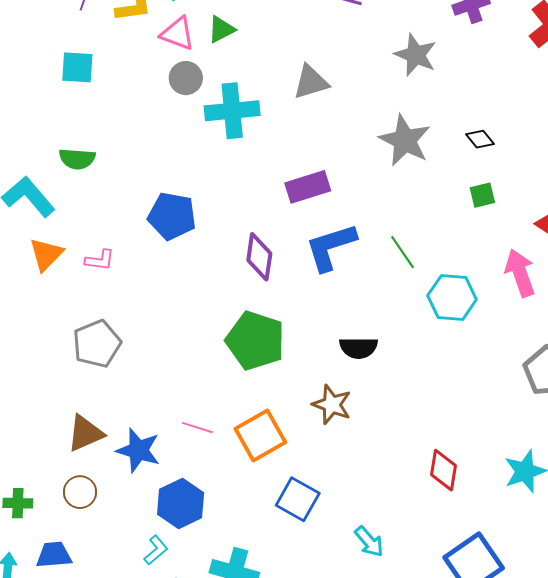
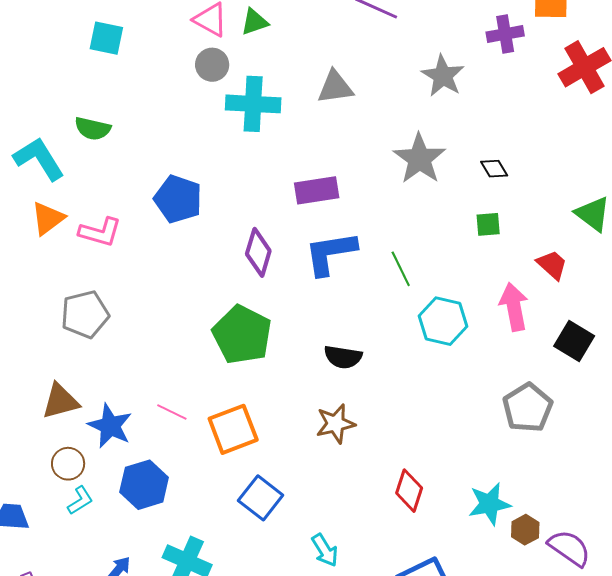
pink L-shape: (100, 260) -> (100, 232), size x1.4
brown star: (332, 405) -> (336, 424), moved, turned 30
brown circle: (80, 492) -> (68, 464), moved
cyan L-shape: (156, 550) -> (80, 500), moved

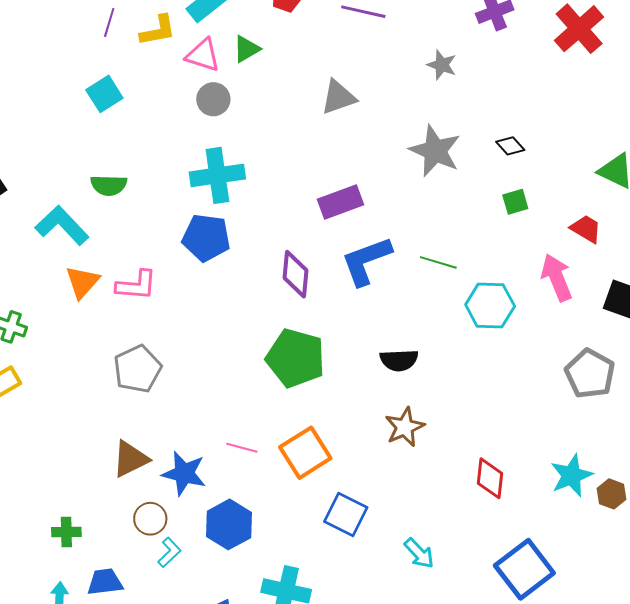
cyan square: (106, 38) -> (104, 94), turned -33
gray star: (443, 76) -> (442, 65), size x0.7
cyan cross: (253, 104) -> (217, 175), moved
green line: (401, 269) -> (438, 262), turned -36

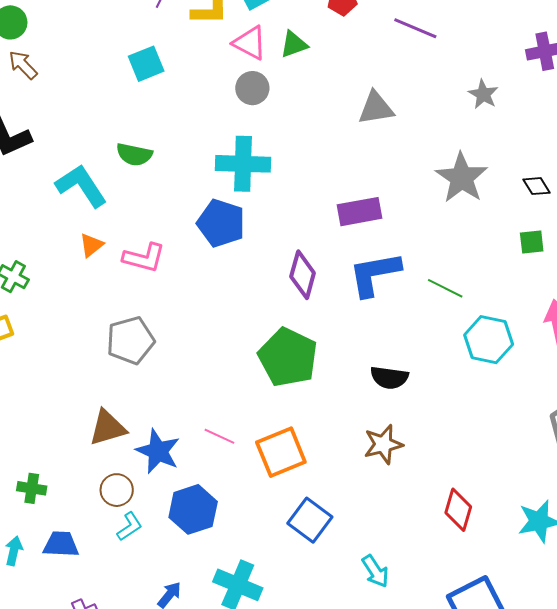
orange triangle: (82, 282) -> (91, 245), size x0.7

